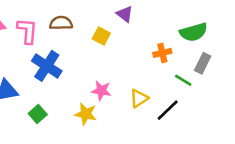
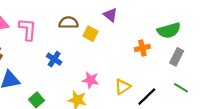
brown semicircle: (61, 23) -> (68, 23), moved
blue cross: (47, 66) -> (54, 59), moved, size x0.6
green line: (183, 80) -> (181, 88), moved

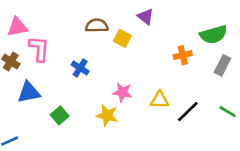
pink L-shape: (28, 29) -> (39, 49), moved
yellow triangle: (123, 87) -> (160, 100), turned 35
green line: (181, 88) -> (228, 112), moved

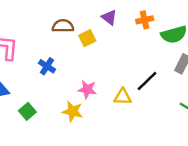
yellow square: (122, 38) -> (87, 38), turned 35
orange cross: (183, 55) -> (145, 20), moved
black line: (188, 112) -> (147, 81), moved

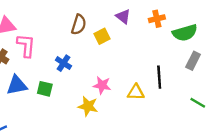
brown semicircle: (63, 26) -> (79, 25), turned 108
black line: (147, 81) -> (159, 77), turned -50
green square: (27, 111) -> (45, 89), moved, turned -35

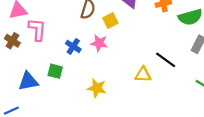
black line: (159, 77) -> (166, 60), turned -50
blue triangle: (17, 85) -> (28, 81), moved
pink star: (102, 85) -> (99, 43), moved

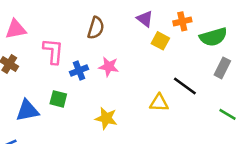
yellow square: (110, 20) -> (160, 41), moved, turned -35
pink L-shape: (37, 30) -> (53, 51), moved
blue cross: (73, 46) -> (79, 71), turned 35

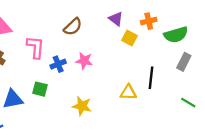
brown semicircle: (96, 28) -> (73, 27), turned 30
black line: (185, 86) -> (151, 78), turned 60

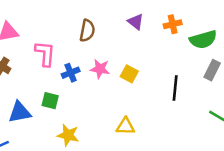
brown semicircle: (73, 27) -> (87, 31), turned -36
yellow square: (129, 38) -> (129, 74), moved
yellow triangle: (128, 92) -> (125, 126), moved
yellow star: (82, 106) -> (68, 135), moved

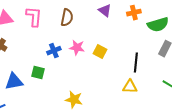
pink L-shape: (45, 54) -> (34, 17), moved
yellow triangle: (125, 126) -> (130, 87), moved
yellow star: (68, 135) -> (74, 100), moved

